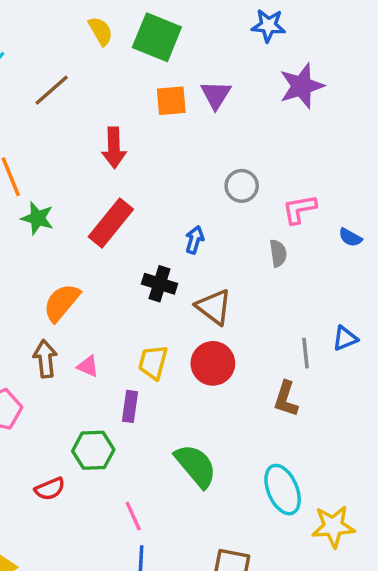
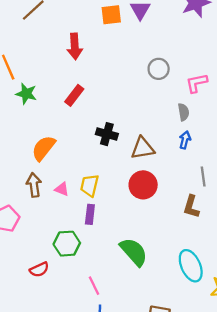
red rectangle: (111, 223) -> (74, 95), size x0.7
blue arrow: (194, 240) -> (185, 140), moved
brown triangle: (214, 307) -> (143, 148), turned -45
yellow trapezoid: (153, 362) -> (90, 185), moved

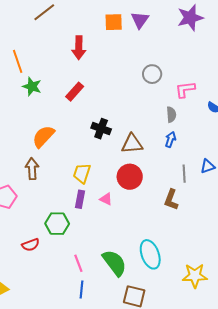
pink triangle: (62, 189) -> (106, 199), moved
green semicircle: (134, 252) -> (114, 263), moved
cyan ellipse: (191, 266) -> (150, 254), moved

